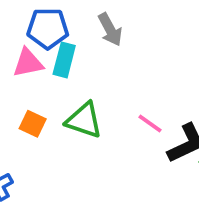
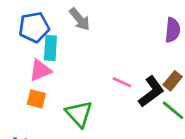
pink triangle: (28, 63) -> (40, 70), moved
green triangle: (84, 120) -> (79, 114), moved, turned 40

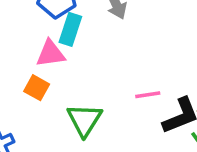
pink line: (122, 82) -> (148, 95), turned -48

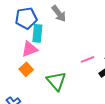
orange square: (37, 88) -> (26, 69), turned 32

